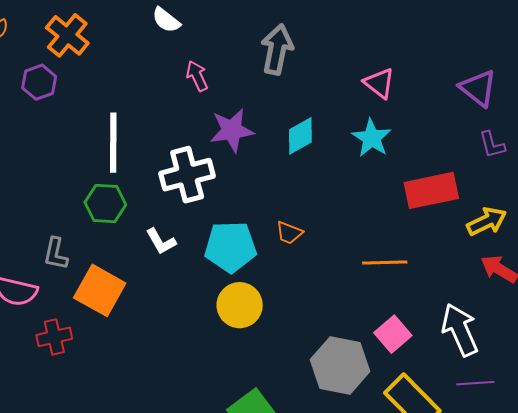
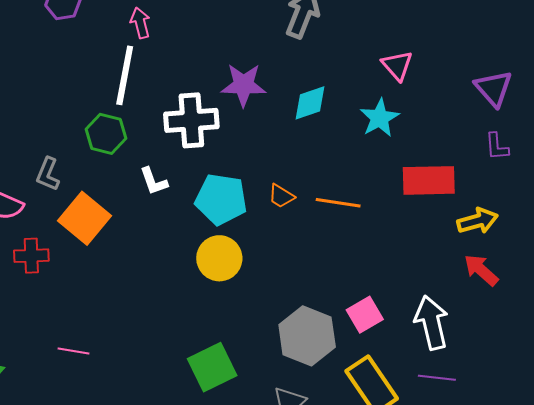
pink arrow: (197, 76) -> (140, 23), moved
orange line: (385, 262) -> (338, 203), moved

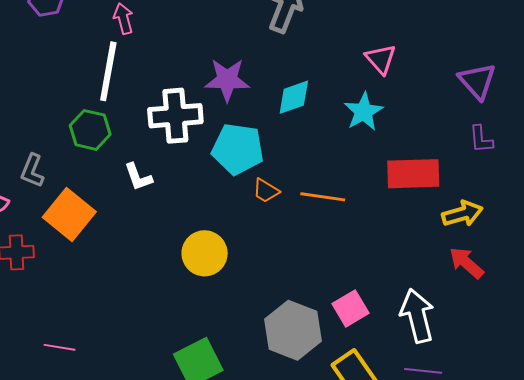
cyan pentagon: (221, 199) -> (238, 149), moved

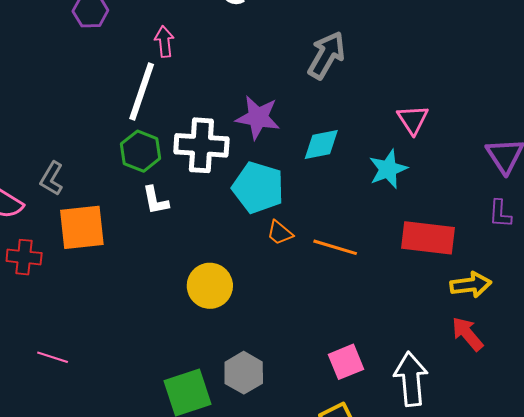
green hexagon: (90, 130) -> (141, 151), moved
orange square: (69, 214) -> (82, 227), turned 36
gray hexagon: (293, 330) -> (244, 373), moved, size x0.7

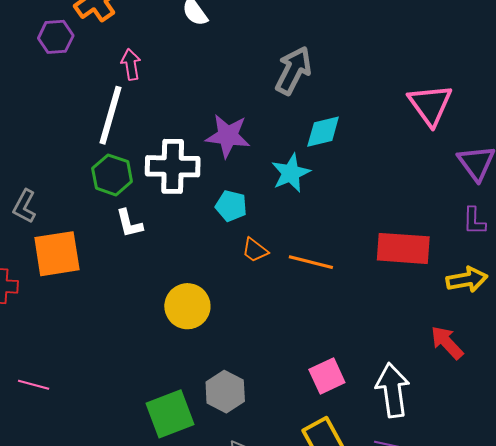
pink triangle: (413, 120) -> (430, 105), moved, size x1.4
cyan diamond: (321, 145) -> (323, 132), moved
cyan star: (388, 169) -> (291, 173), moved
cyan pentagon: (258, 187) -> (231, 206), size x0.6
yellow arrow: (471, 285) -> (467, 280), moved

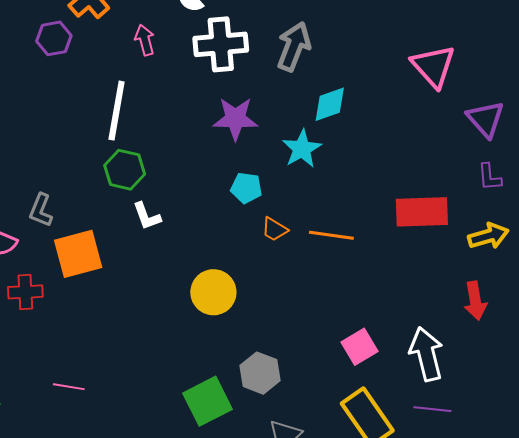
pink arrow: (131, 64) -> (145, 40), moved
white cross: (173, 166) -> (221, 44), moved
red arrow: (447, 343) -> (475, 301), turned -141

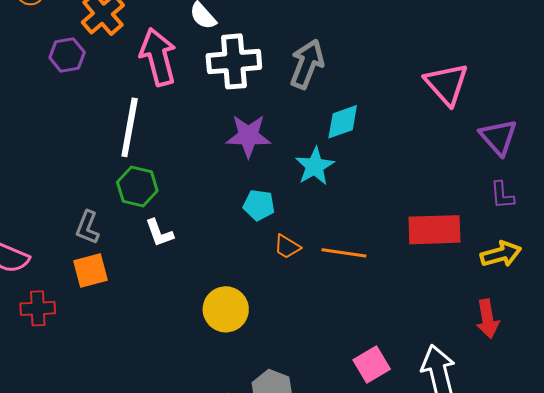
pink arrow: (145, 40) -> (158, 57), size x1.8
gray L-shape: (41, 210) -> (87, 227), moved
orange square: (78, 254) -> (91, 271), size x0.7

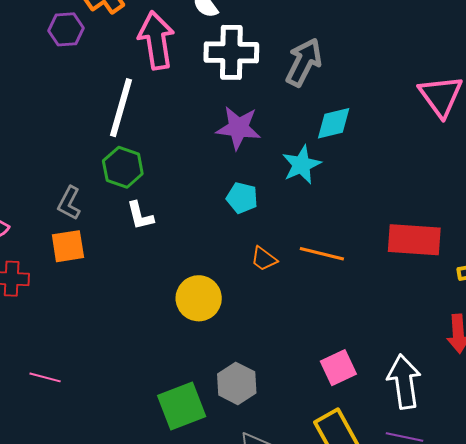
orange trapezoid: (287, 247) -> (264, 259), moved

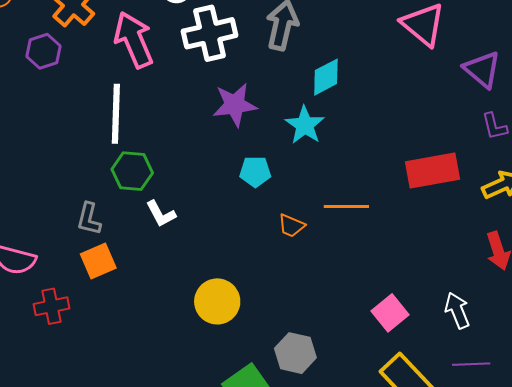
yellow circle: (199, 298) -> (217, 301), moved
white arrow: (404, 382) -> (457, 310), size x0.7

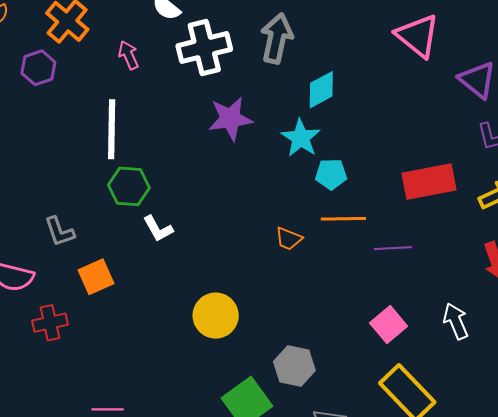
pink arrow: (134, 40) -> (129, 55), size x0.5
cyan pentagon: (255, 172) -> (331, 174), moved
gray L-shape: (89, 219) -> (59, 231), moved, turned -32
purple line: (471, 364) -> (393, 248), moved

